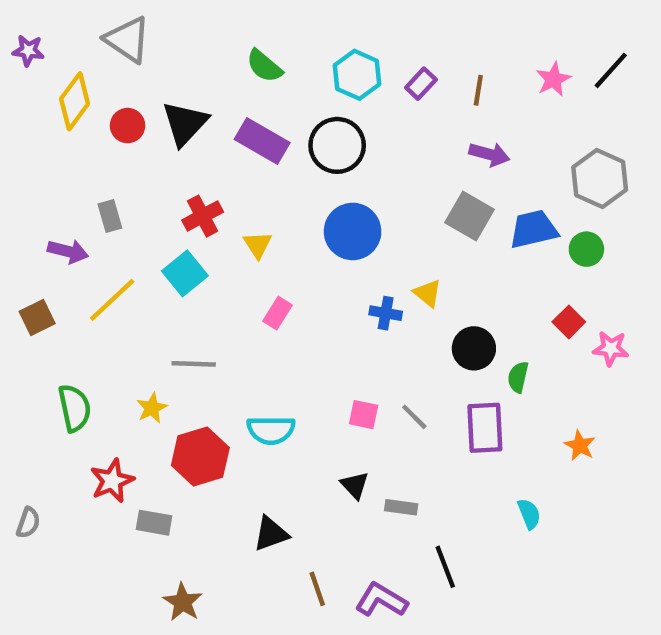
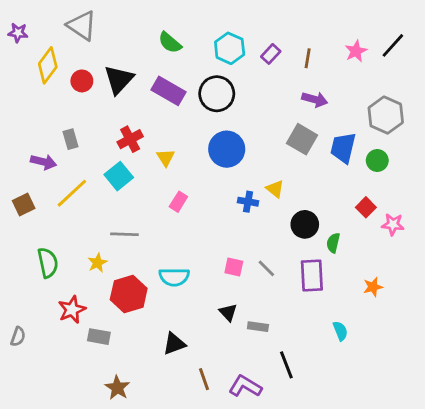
blue trapezoid: (533, 229) -> (343, 148), turned -64
orange star: (580, 445) -> (373, 287), turned 30

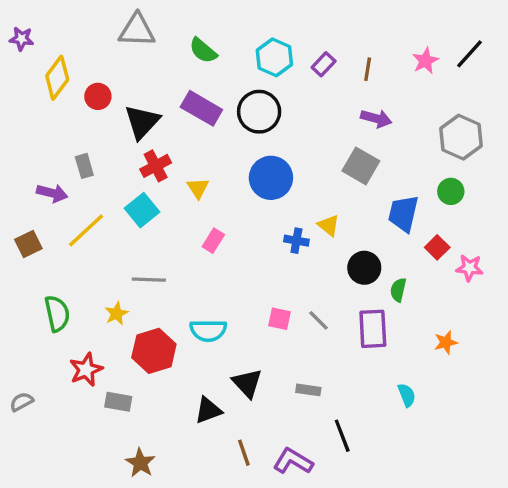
gray triangle: (82, 26) -> (137, 30), moved, turned -32
black triangle: (119, 80) -> (142, 122), moved
blue trapezoid: (343, 148) -> (403, 213), moved
black triangle: (228, 312) -> (247, 383), moved, size x1.4
gray semicircle: (18, 337) -> (22, 402), turned -138

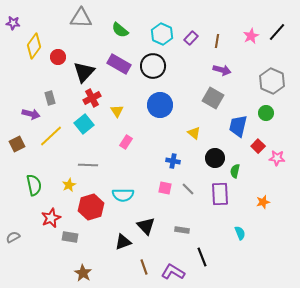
blue cross: (296, 241) -> (173, 161), moved

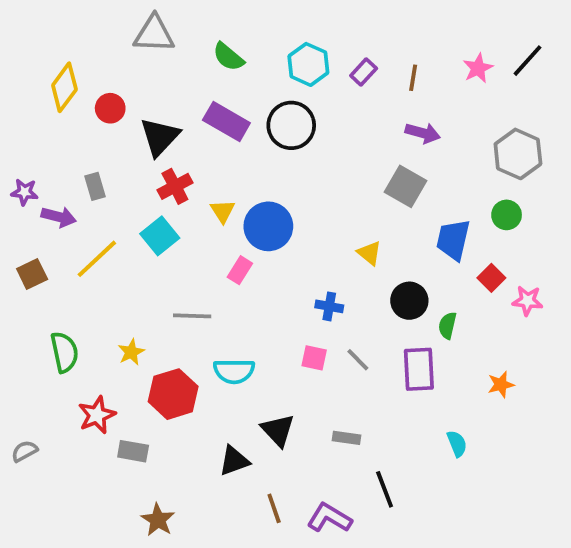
purple star: (13, 23) -> (24, 192), moved
blue circle: (160, 105) -> (268, 226), moved
gray line: (88, 165) -> (192, 316), moved

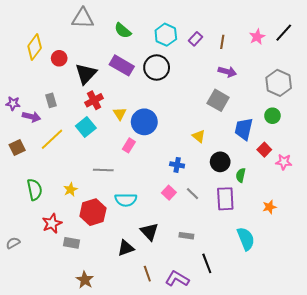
pink square: (314, 358) -> (169, 193), turned 32
cyan semicircle: (457, 444) -> (246, 239), size x1.6

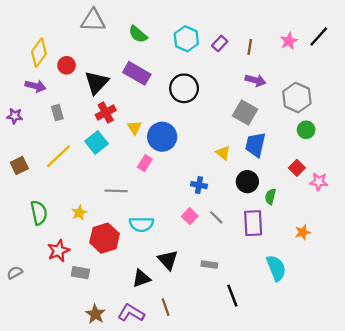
black circle: (157, 68) -> (184, 88), moved
gray hexagon: (279, 83) -> (297, 98), moved
purple arrow: (31, 117) -> (35, 86), moved
blue trapezoid: (244, 129) -> (255, 145), moved
purple L-shape: (177, 279) -> (131, 313), moved

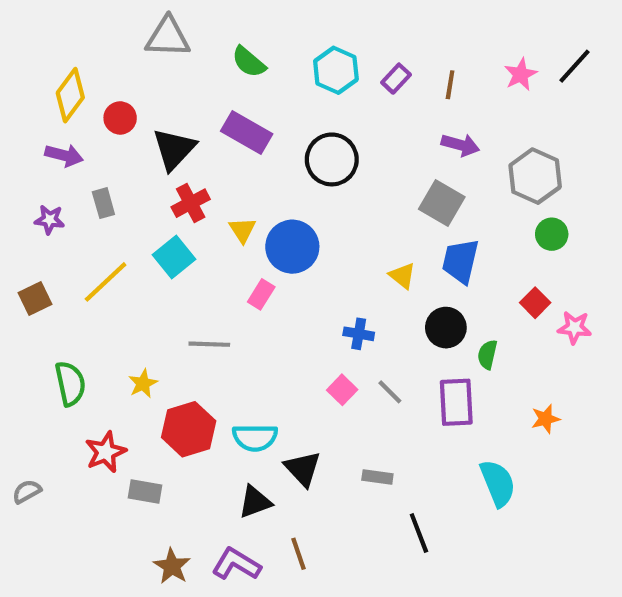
purple star: (15, 116) -> (50, 220), moved
cyan semicircle: (141, 224) -> (255, 438), moved

